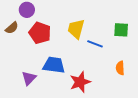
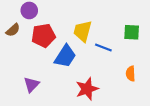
red pentagon: (40, 33) -> (43, 36), turned -30
blue trapezoid: (54, 65) -> (65, 56), moved, turned 115

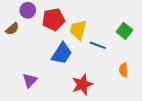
green square: (132, 32) -> (125, 31), turned 35
red pentagon: (43, 36) -> (53, 20), moved

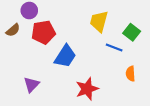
red pentagon: (53, 20) -> (43, 32), moved
yellow trapezoid: (78, 30) -> (99, 21), moved
blue line: (98, 45) -> (114, 48), moved

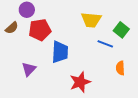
yellow trapezoid: (99, 21) -> (91, 20), turned -100
blue trapezoid: (65, 56) -> (60, 52), turned -30
purple triangle: (31, 85) -> (29, 69), moved

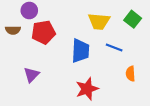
brown semicircle: (12, 28) -> (13, 30), turned 40
green square: (121, 30) -> (133, 19), moved
blue trapezoid: (60, 52) -> (80, 51), moved

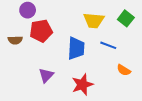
brown semicircle: (13, 30) -> (15, 40), moved
orange semicircle: (130, 74) -> (124, 70), turned -56
purple triangle: (31, 75) -> (46, 75), moved

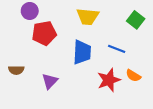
yellow trapezoid: (94, 20) -> (88, 17), moved
brown semicircle: (15, 40) -> (16, 70), moved
red star: (82, 85) -> (109, 80), moved

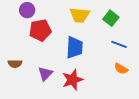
green square: (136, 20) -> (111, 18), moved
blue line: (117, 49) -> (119, 44), moved
red star: (109, 80) -> (73, 80), moved

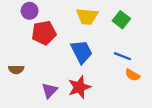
blue line: (119, 44) -> (122, 56), moved
blue trapezoid: (75, 47) -> (82, 52), turned -30
purple triangle: (45, 74) -> (49, 90), moved

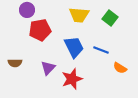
blue line: (122, 56) -> (101, 50), moved
purple triangle: (49, 90) -> (48, 68), moved

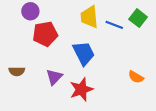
yellow trapezoid: (79, 15) -> (89, 17), turned 80
green square: (110, 18) -> (138, 18), moved
blue line: (101, 50) -> (114, 25), moved

